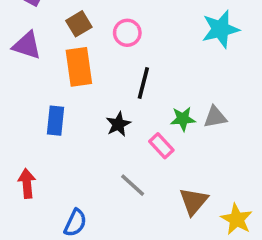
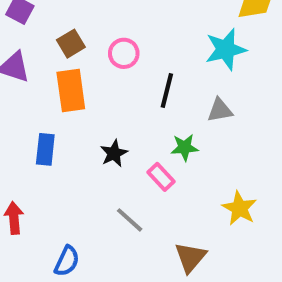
black line: (143, 83) -> (167, 91), moved
gray triangle: (215, 117) -> (220, 110), moved
brown triangle: (194, 201) -> (190, 257), moved
yellow star: (237, 219) -> (239, 208), moved

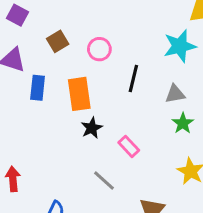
orange rectangle: (71, 91) -> (79, 94), moved
green star: (185, 147) -> (183, 123), moved, turned -30
blue rectangle: (45, 149) -> (38, 88), moved

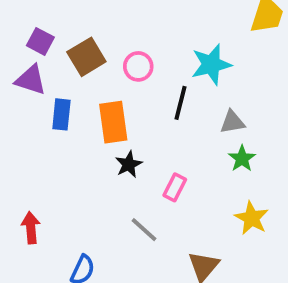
purple square: (17, 15) -> (40, 41), moved
brown square: (58, 41) -> (86, 57), size x1.4
cyan star: (180, 46) -> (211, 65), moved
pink rectangle: (129, 146) -> (175, 187), turned 70

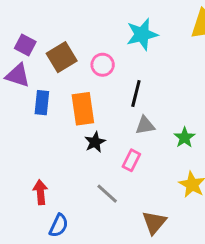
cyan star: (211, 65) -> (142, 34), moved
gray triangle: (232, 122) -> (145, 125), moved
red arrow: (31, 228) -> (40, 192), moved

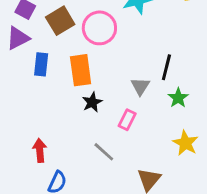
pink circle: (103, 65) -> (99, 28), size x1.5
purple triangle: (18, 75) -> (18, 38), turned -45
black line: (136, 94) -> (166, 67), moved
gray triangle: (145, 125) -> (140, 86), turned -48

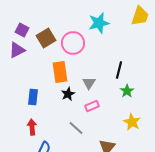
blue rectangle: (41, 64) -> (33, 97), moved
gray triangle: (140, 86) -> (89, 83), moved
pink rectangle: (127, 120) -> (92, 106), turned 40

